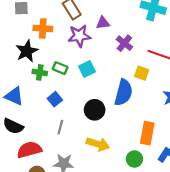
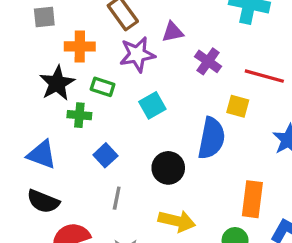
green rectangle: (60, 68) -> (103, 87), moved

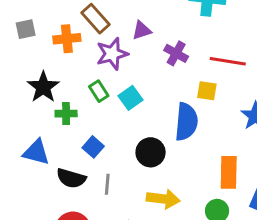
orange cross: (80, 46) -> (67, 39), moved
green rectangle: (103, 87) -> (99, 91), moved, turned 45
black semicircle: (43, 201) -> (71, 178), moved

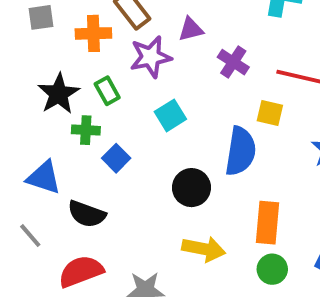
green rectangle: (99, 91) -> (107, 91), moved
blue square: (93, 147) -> (116, 158), moved
orange rectangle: (229, 172) -> (267, 223), moved
gray line: (107, 184) -> (30, 236), moved, turned -50

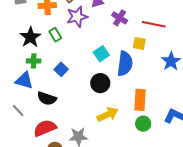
cyan square: (170, 115) -> (101, 54), moved
green cross: (86, 130) -> (34, 61), moved
yellow arrow: (204, 249) -> (108, 114), turned -35

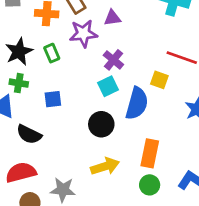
purple cross: (120, 18) -> (113, 60), moved
blue square: (61, 69) -> (53, 99), turned 32

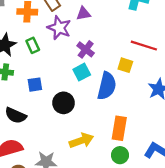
purple star: (83, 34) -> (59, 28), turned 30
black circle: (101, 124) -> (63, 103), moved

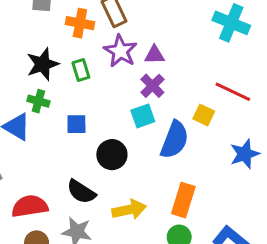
purple triangle: (83, 14) -> (154, 55), moved
black semicircle: (16, 115) -> (81, 192), moved

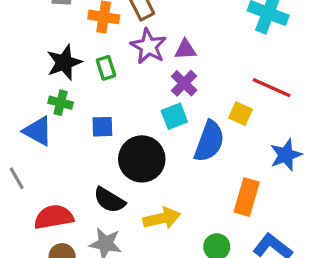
black circle: (112, 155) -> (142, 159), size x1.4
orange rectangle: (183, 200) -> (247, 197), moved

